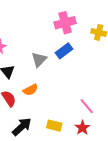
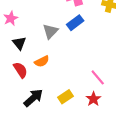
yellow rectangle: (54, 126) -> (65, 97), turned -48

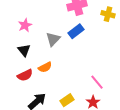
pink star: (11, 18) -> (25, 25), moved
red semicircle: (20, 70) -> (25, 75), turned 98

